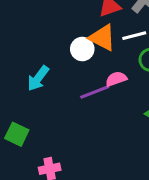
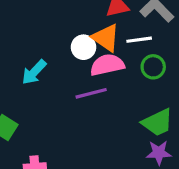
pink semicircle: (116, 79) -> (107, 65), moved, size x1.5

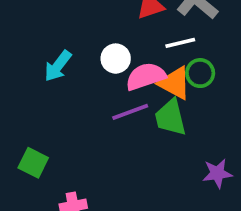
orange triangle: (106, 38) -> (175, 83), moved
cyan arrow: (34, 72) -> (58, 66), moved
green trapezoid: (157, 122) -> (170, 117), moved, turned 108

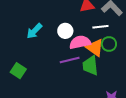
green square: (33, 163) -> (18, 71), moved

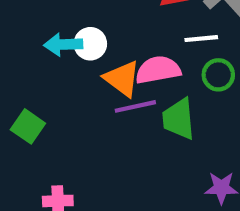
cyan arrow: (34, 31) -> (63, 45), turned 42
white circle: (65, 31) -> (90, 44), moved
orange triangle: (95, 48) -> (122, 79), moved

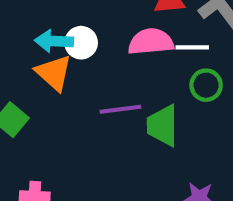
pink semicircle: (158, 70) -> (151, 42), moved
orange triangle: (122, 79) -> (54, 73), moved

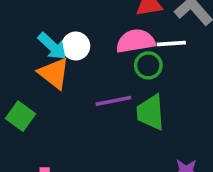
cyan arrow: (54, 41) -> (52, 46), turned -136
green circle: (206, 85) -> (148, 65), moved

